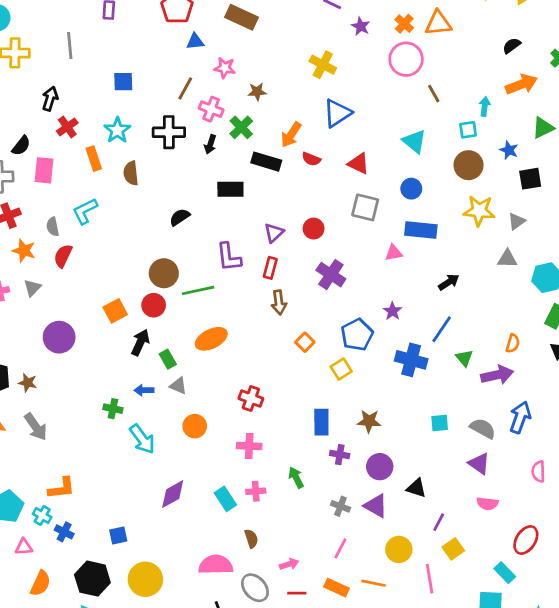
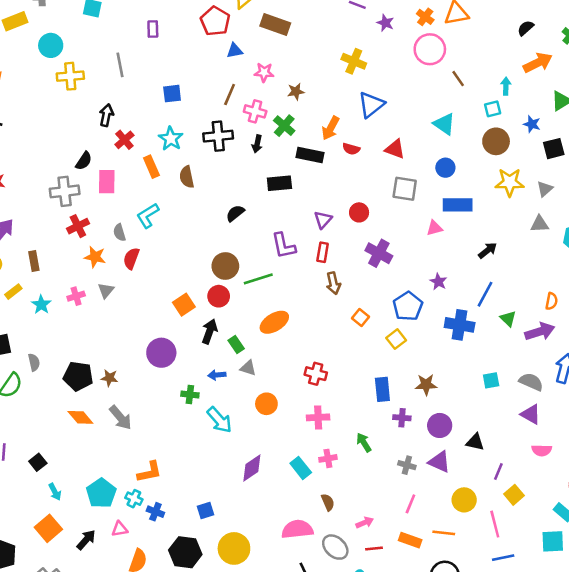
purple circle: (59, 337) -> (161, 353), moved

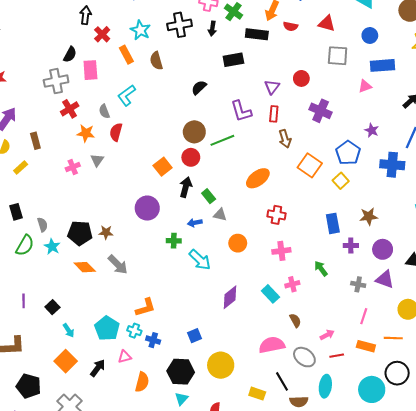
cyan star: (41, 305) -> (52, 247), moved
orange square: (361, 317) -> (310, 165), size x1.6
orange ellipse: (274, 322) -> (258, 178), moved

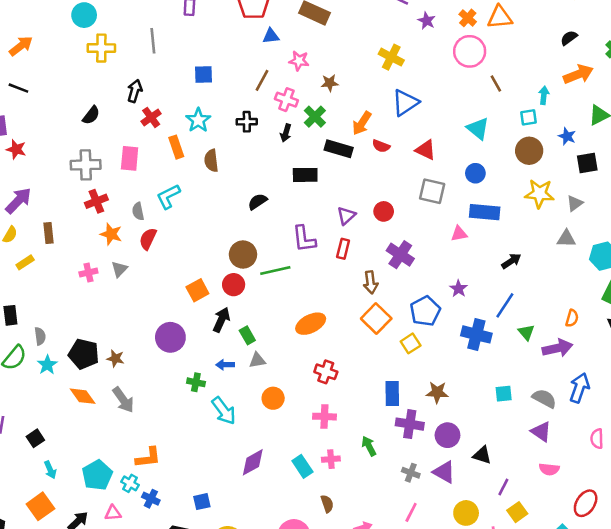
black cross: (180, 25) -> (247, 122), size x0.7
black semicircle: (70, 54) -> (91, 115), moved
brown arrow: (285, 139) -> (371, 282), moved
gray triangle: (220, 215) -> (257, 360), turned -32
purple cross: (351, 245) -> (410, 424), size x1.5

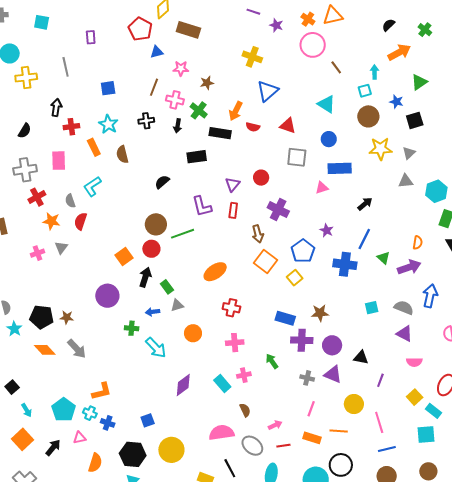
red cross: (151, 117) -> (71, 127), turned 35
blue rectangle: (392, 394) -> (285, 318), turned -66
yellow square: (517, 512) -> (415, 397), moved

